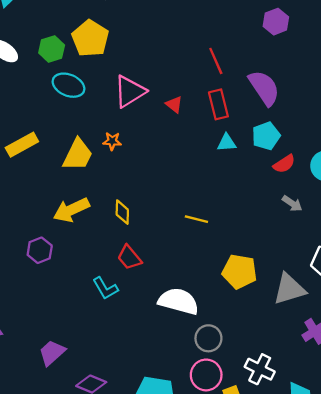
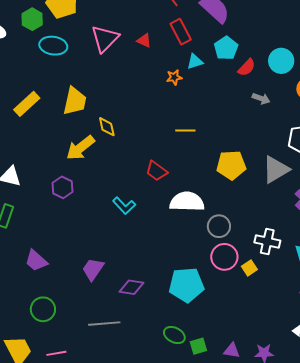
orange star: (112, 141) -> (174, 77), moved
yellow diamond: (122, 212) -> (107, 127), moved
red trapezoid: (129, 257) -> (156, 171), moved

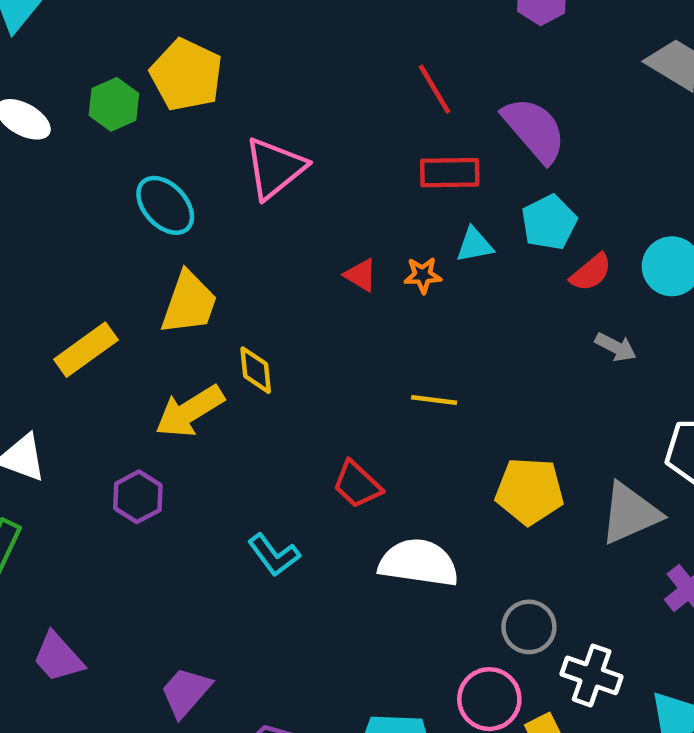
red rectangle: (181, 32) -> (450, 173), turned -70
red triangle: (144, 41) -> (361, 275), moved
cyan ellipse: (53, 46) -> (165, 205), moved, turned 32
yellow rectangle: (27, 104) -> (86, 350), moved
gray circle: (219, 226) -> (529, 627), moved

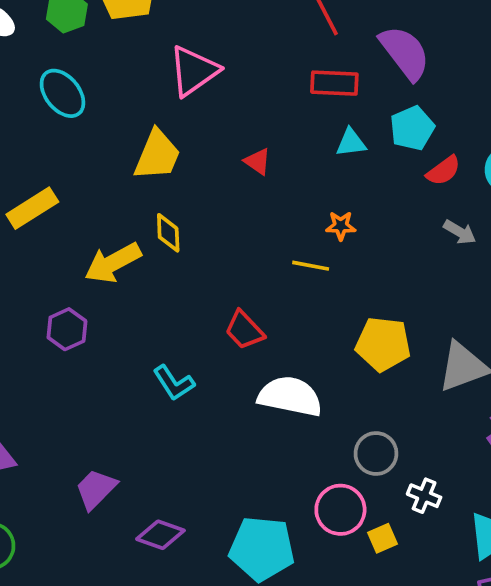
cyan ellipse: (165, 205) -> (62, 93), moved
orange star: (423, 275) -> (341, 226), moved
yellow trapezoid: (189, 303) -> (157, 155), moved
white cross: (592, 675) -> (424, 496), size x0.7

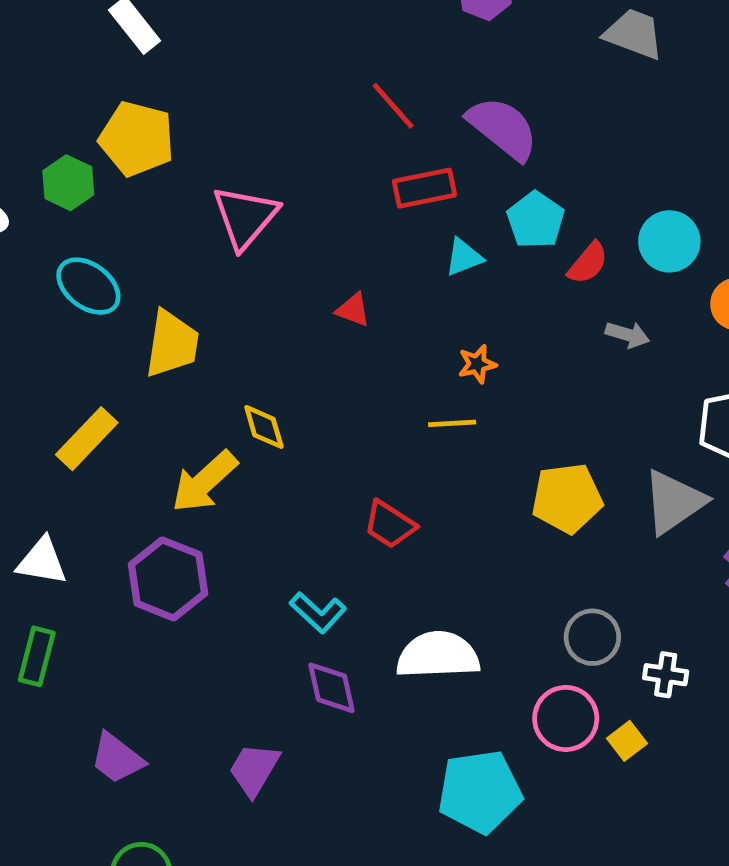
yellow trapezoid: (157, 155) -> (172, 344), moved
purple hexagon: (67, 329) -> (168, 579), size x1.5
white semicircle: (290, 396) -> (438, 655), moved
purple diamond: (160, 535) -> (332, 688), moved, turned 72

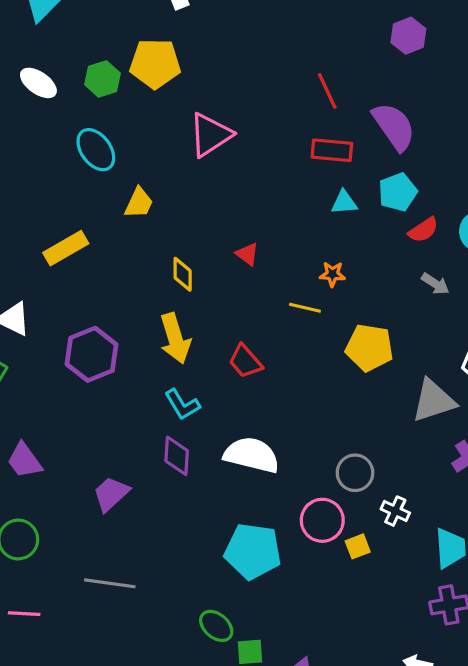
yellow pentagon: (137, 139) -> (155, 64), turned -30
red triangle: (353, 310) -> (247, 254), moved
yellow trapezoid: (172, 344) -> (139, 203), size x0.7
yellow arrow: (204, 482) -> (175, 338), moved, turned -81
yellow pentagon: (567, 498) -> (369, 348), moved

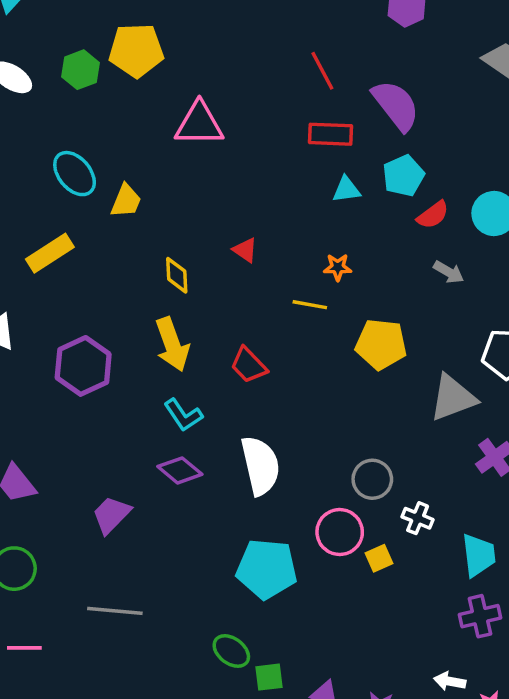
pink triangle: (210, 135) -> (199, 124), turned 36
cyan ellipse: (96, 150) -> (75, 174), moved
white semicircle: (252, 455) -> (260, 466), turned 66
purple diamond: (177, 456) -> (180, 470), turned -51

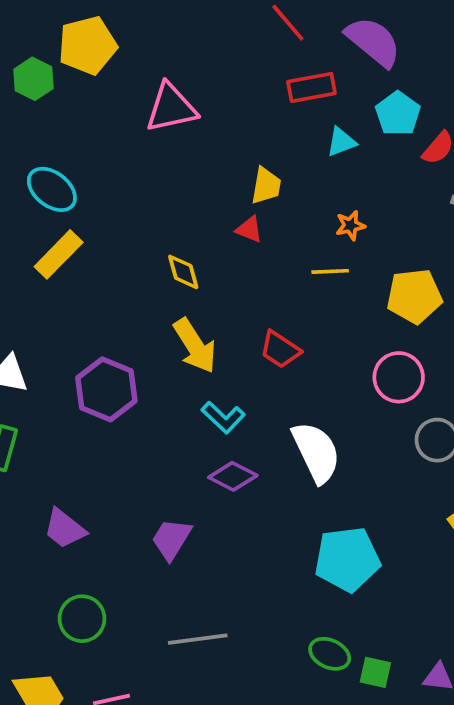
yellow trapezoid: (126, 201) -> (266, 186), moved
yellow rectangle: (50, 253) -> (59, 254), moved
pink circle: (340, 532) -> (399, 377), moved
green square: (269, 677) -> (375, 672), turned 32

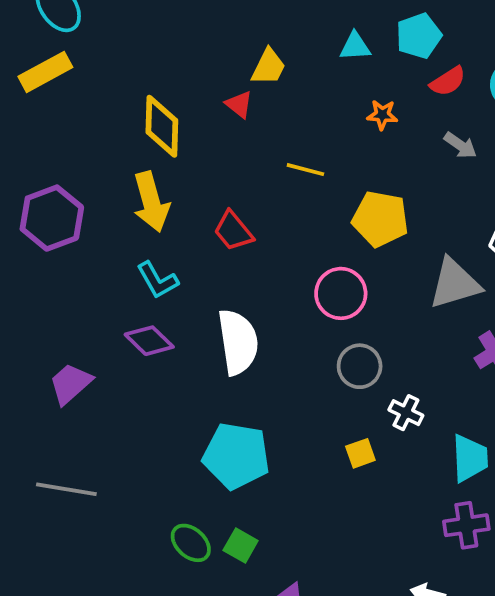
orange star: (350, 225) -> (382, 115), moved
yellow diamond: (183, 272) -> (162, 126), size x1.5
green square: (375, 672) -> (241, 545), moved

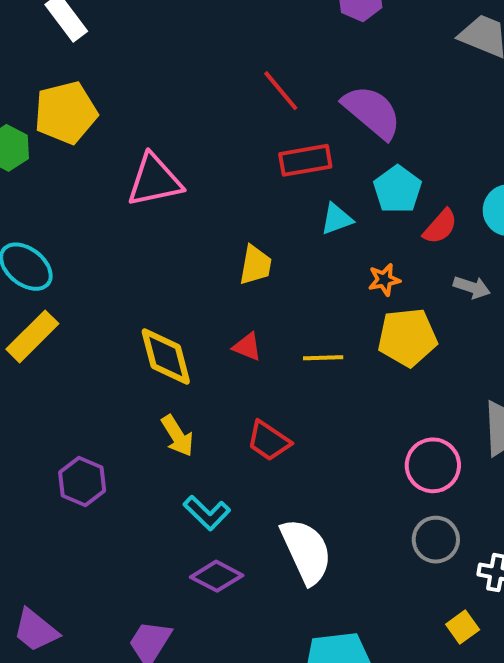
red triangle: (239, 104) -> (247, 347), moved
yellow arrow: (151, 202) -> (177, 436), size x0.7
purple hexagon: (52, 218) -> (82, 482), size x0.7
yellow pentagon: (380, 219) -> (407, 337), moved
pink circle: (341, 293) -> (433, 465), moved

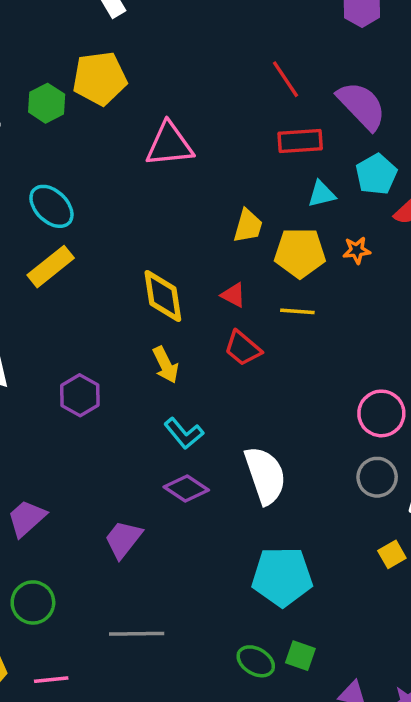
yellow pentagon: (407, 337) -> (300, 253), moved
red trapezoid: (269, 441) -> (243, 348), moved
purple trapezoid: (36, 630) -> (27, 518), turned 93

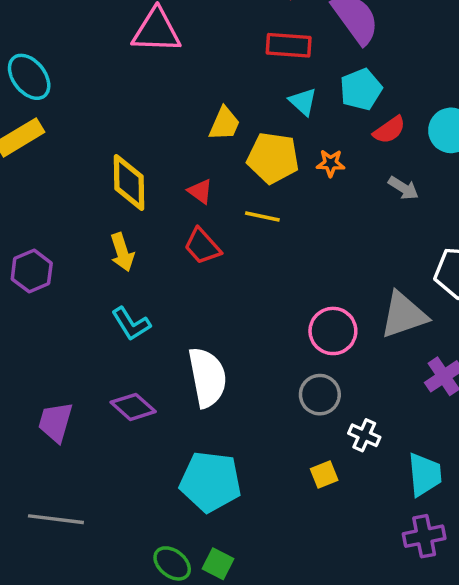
cyan triangle: (322, 194) -> (303, 102), turned 48
purple diamond: (186, 488) -> (133, 407), moved
purple trapezoid: (123, 539) -> (55, 422), turned -30

